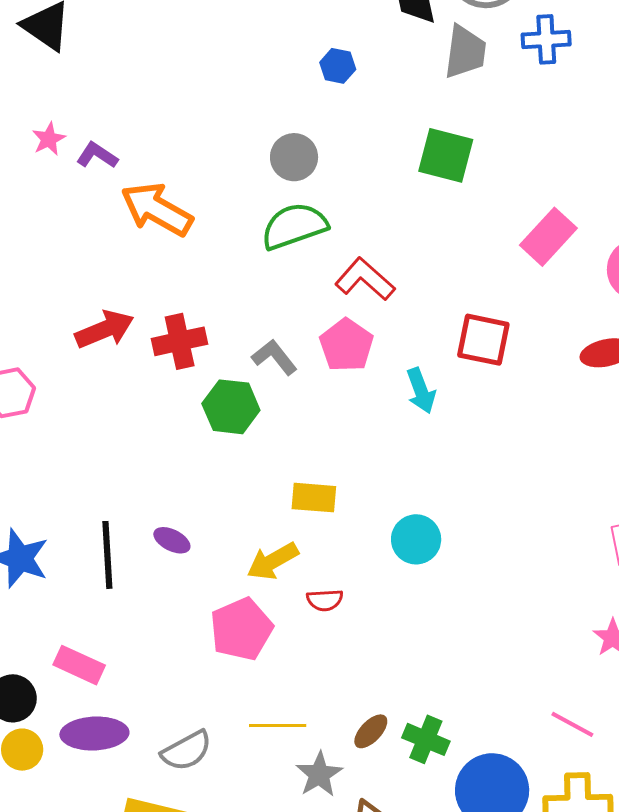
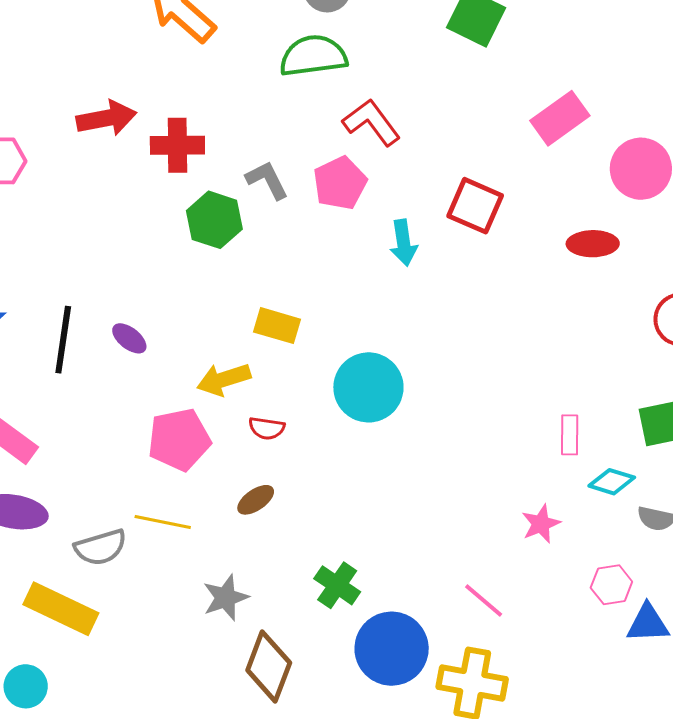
cyan circle: (416, 539) -> (368, 387), size x1.4
yellow line: (278, 725) -> (163, 522), moved
brown ellipse: (371, 731) -> (256, 500), moved

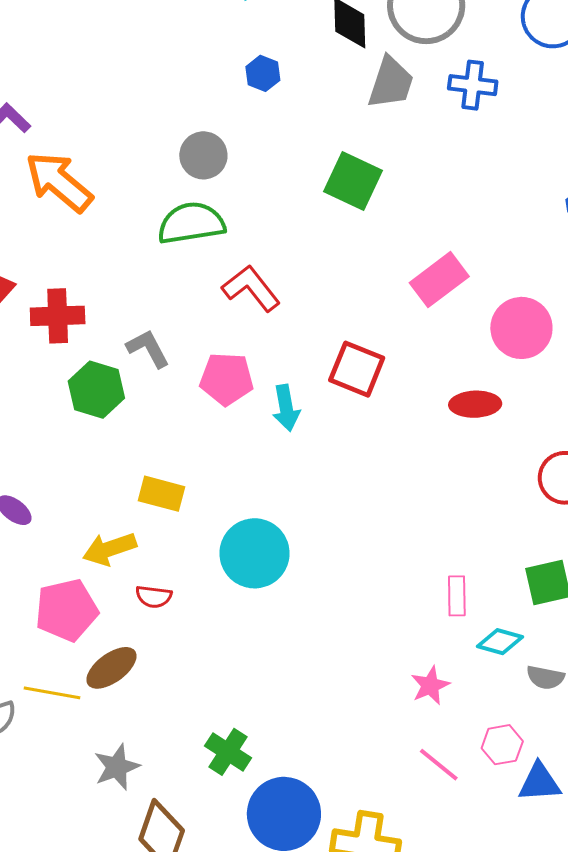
pink pentagon: (340, 183) -> (227, 379), moved, turned 30
brown ellipse: (256, 500) -> (111, 668), moved, size x1.4
pink line: (484, 600) -> (439, 765), moved

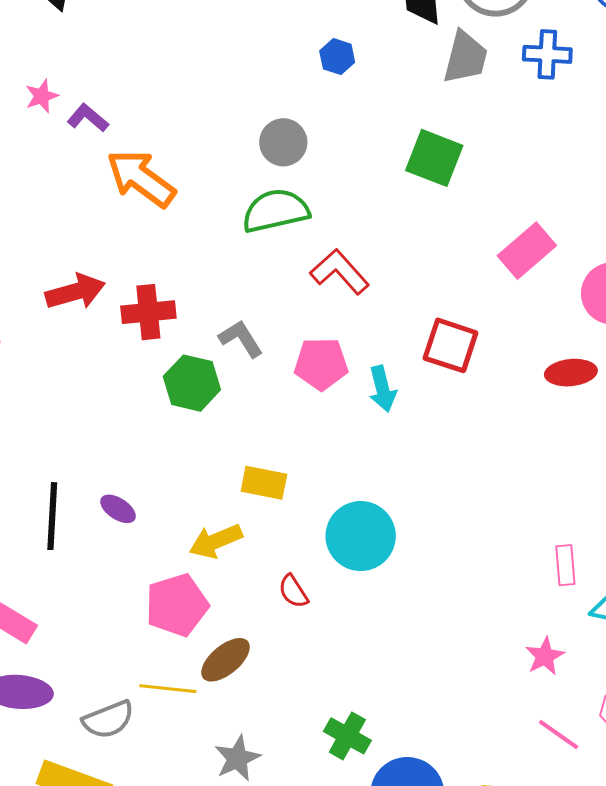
red semicircle: (154, 597) -> (293, 591), moved, turned 54

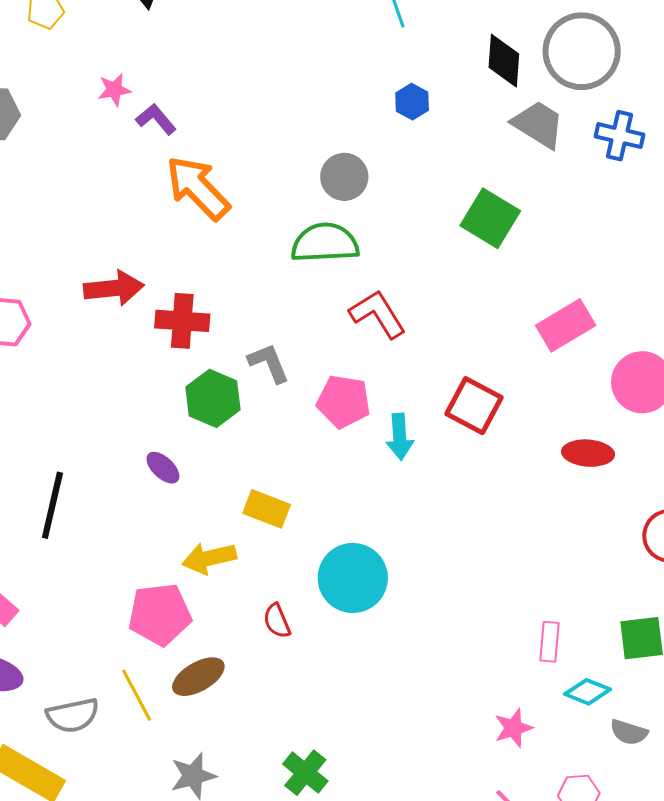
gray trapezoid: (465, 57) -> (538, 124), turned -82
purple ellipse: (118, 509) -> (163, 468), moved
yellow line: (168, 689) -> (137, 695), turned 46

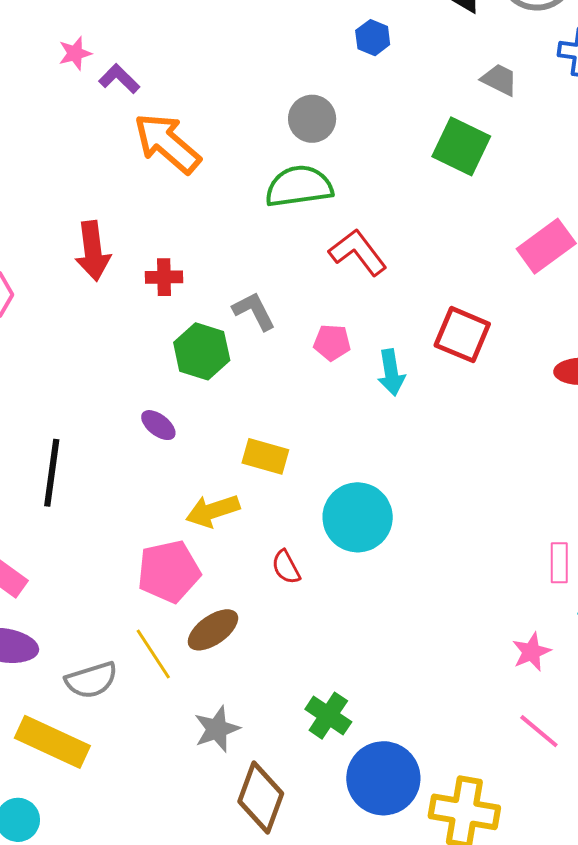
gray trapezoid: (538, 124) -> (499, 80), moved, size x0.7
red arrow: (114, 288) -> (93, 251), turned 94
red cross: (182, 321) -> (164, 277), size x0.7
pink pentagon: (344, 401) -> (332, 342), size x0.7

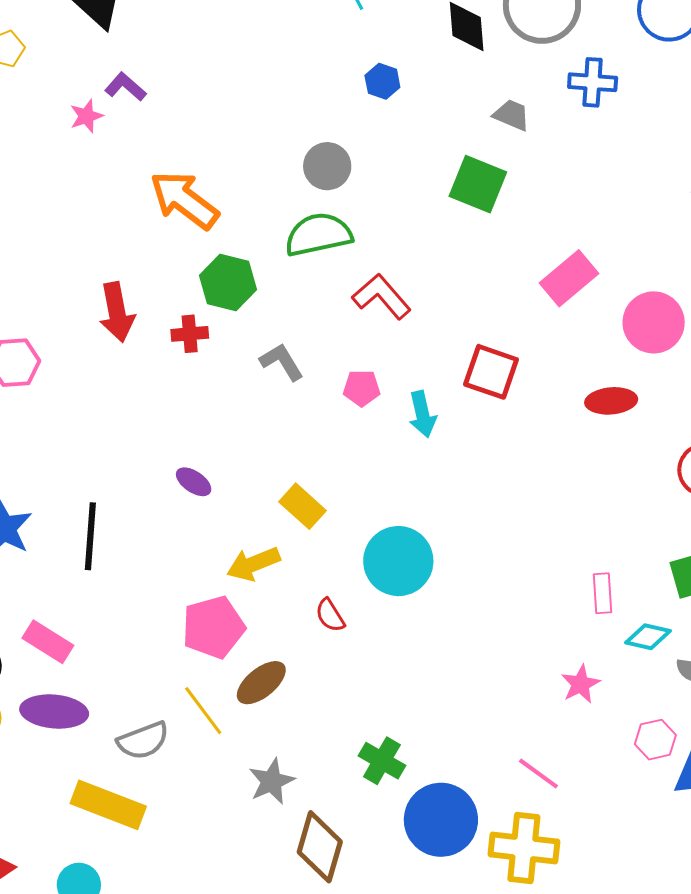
purple L-shape: (119, 79) -> (125, 87), moved
green hexagon: (202, 351) -> (228, 283), moved
yellow rectangle: (265, 456) -> (302, 506), turned 30
pink line: (539, 731) -> (538, 774), moved

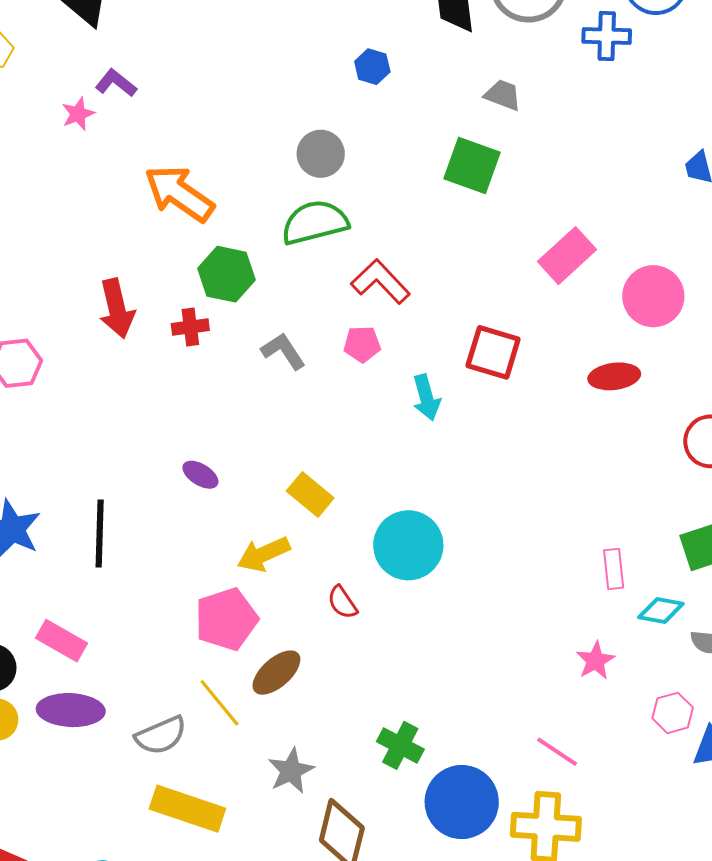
blue cross: (593, 82) -> (607, 36), moved
pink pentagon: (362, 388) -> (362, 344), moved
yellow rectangle: (108, 805) -> (187, 809), moved

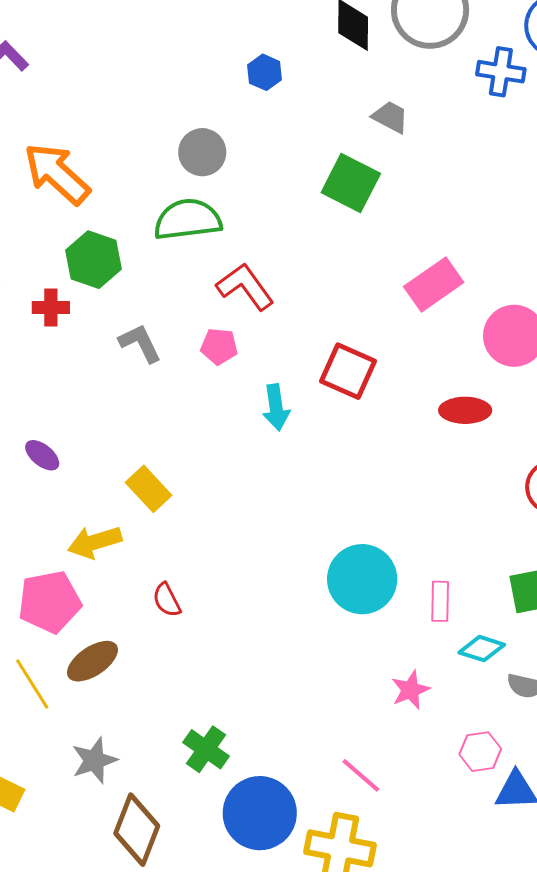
cyan circle: (408, 545) -> (362, 579), moved

